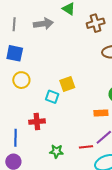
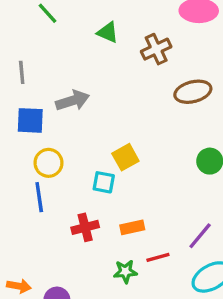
gray arrow: (43, 24) -> (72, 101), moved
orange rectangle: (101, 113) -> (132, 227), moved
blue line: (15, 138) -> (39, 197), moved
red line: (86, 147) -> (158, 257), moved

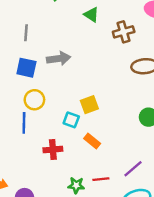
orange rectangle: (132, 227) -> (92, 141), moved, turned 42

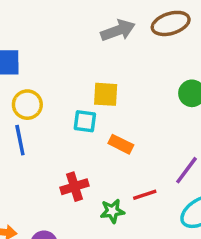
gray arrow: (59, 59) -> (118, 30), moved
yellow square: (89, 105) -> (106, 94), turned 36
red cross: (53, 150) -> (74, 187), moved

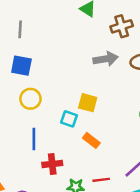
blue line: (20, 140) -> (34, 139), moved

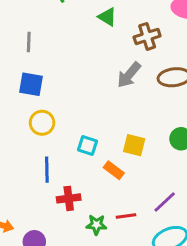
gray arrow: (106, 59) -> (129, 75), turned 140
yellow square: (88, 103) -> (134, 145), moved

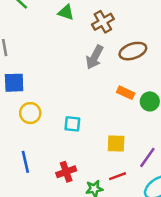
yellow square: (134, 145) -> (116, 144), moved
blue line: (47, 170) -> (25, 162), moved
orange rectangle: (114, 170) -> (126, 93), moved

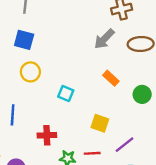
orange rectangle: (126, 93) -> (111, 78), moved

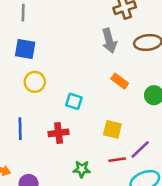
gray arrow: (104, 39) -> (109, 41), turned -55
red cross: (47, 135) -> (59, 133), moved
red line: (92, 153) -> (117, 160), moved

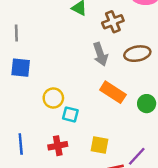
orange rectangle: (120, 81) -> (113, 92), size x1.5
yellow circle: (35, 82) -> (53, 98), moved
yellow square: (112, 129) -> (100, 145), moved

